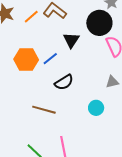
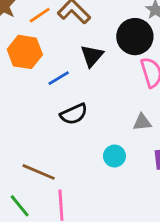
orange hexagon: (26, 59) -> (25, 52), moved
brown line: (44, 110) -> (39, 172), moved

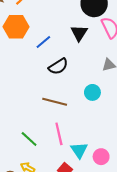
black triangle: (92, 56) -> (79, 33), moved
brown line: (39, 172) -> (55, 102), moved

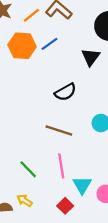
blue line: (43, 42) -> (50, 44), moved

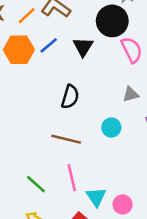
black triangle: (91, 57) -> (83, 47), moved
black semicircle: (65, 92) -> (70, 97), turned -40

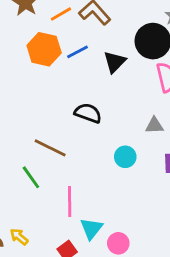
black semicircle: (70, 97) -> (88, 113), turned -100
brown line: (66, 139) -> (50, 148), moved
green line: (36, 184) -> (31, 177), moved

